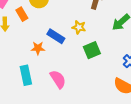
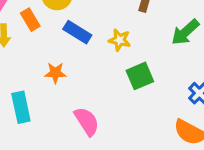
blue rectangle: (56, 36) -> (77, 32), moved
cyan rectangle: (26, 75) -> (21, 107), moved

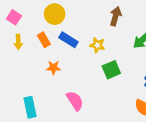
orange rectangle: (30, 20) -> (44, 40), moved
cyan rectangle: (21, 107) -> (30, 107), moved

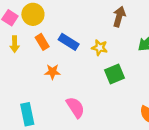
yellow circle: (55, 14) -> (33, 14), moved

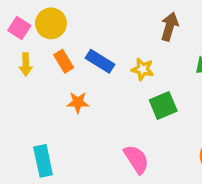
pink semicircle: (75, 107) -> (136, 159), moved

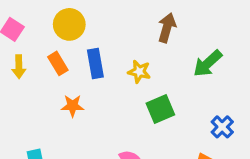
yellow circle: (51, 23) -> (69, 24), moved
blue rectangle: (100, 61) -> (95, 63), turned 48

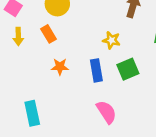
blue rectangle: (95, 63) -> (96, 70), moved

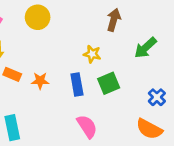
orange rectangle: (49, 34) -> (12, 74), moved, turned -36

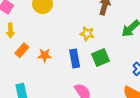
orange rectangle: (12, 74) -> (22, 50), turned -72

